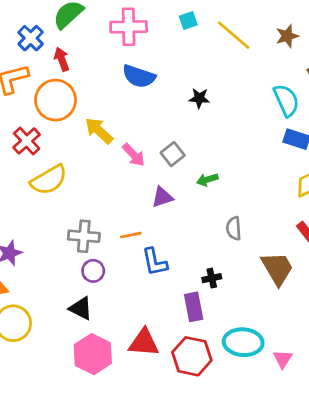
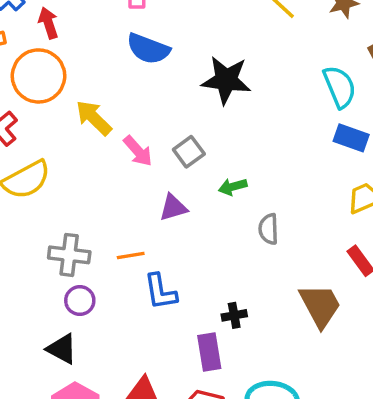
black star: (199, 98) -> (226, 80), size x1.8
gray semicircle: (234, 228) -> (269, 229), moved

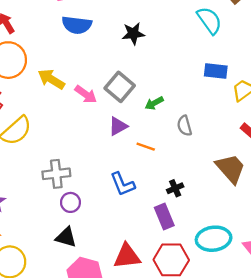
black star: (226, 80) -> (133, 34), size x0.7
blue rectangle: (351, 138) -> (216, 71), moved
gray square: (189, 152) -> (120, 87), size x1.4
orange line: (131, 256) -> (146, 147), moved, turned 42

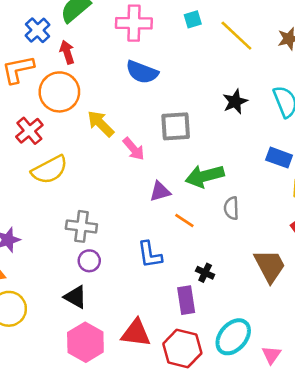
black star: (133, 34) -> (235, 102), moved, turned -30
gray square: (120, 87) -> (176, 126), moved, turned 32
green arrow: (154, 103) -> (205, 176), size x1.8
black cross: (175, 188) -> (205, 273), turned 35
cyan ellipse: (214, 239) -> (233, 337), turned -56

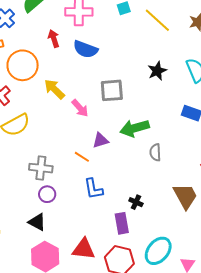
red arrow: (67, 52) -> (54, 39), moved
orange line: (184, 220) -> (82, 157), moved

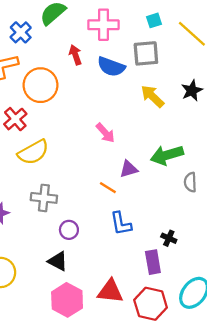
yellow arrow: (54, 89) -> (152, 96), moved
gray square: (112, 90) -> (146, 53), moved
gray cross: (41, 168) -> (44, 198), moved

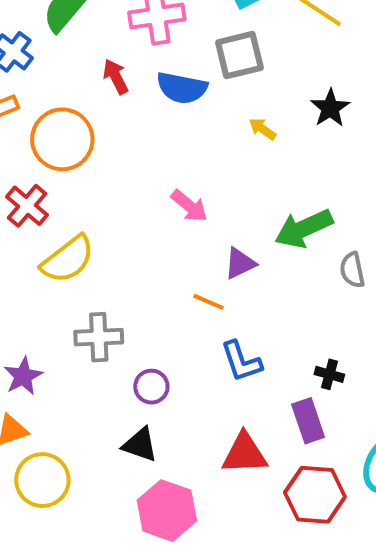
yellow arrow: (152, 96) -> (262, 129), size x0.6
red triangle: (110, 291) -> (244, 454), moved

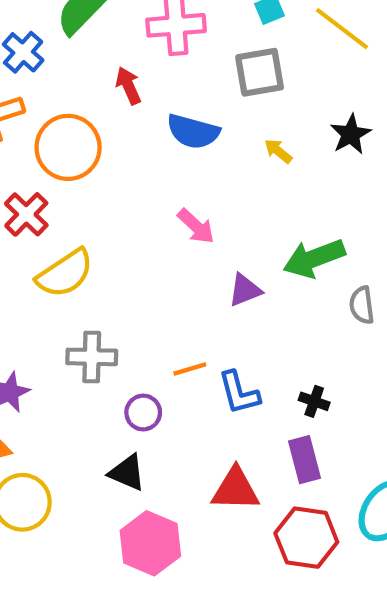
blue semicircle: (182, 88) -> (193, 131), moved
orange line: (208, 302) -> (190, 369), moved, turned -44
black cross: (329, 374) -> (314, 401), moved

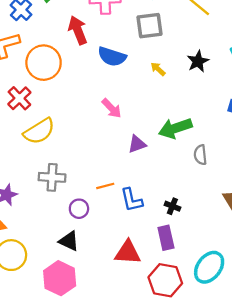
red arrow: (128, 86) -> (78, 30), size x1.4
pink hexagon: (150, 543) -> (60, 278), moved

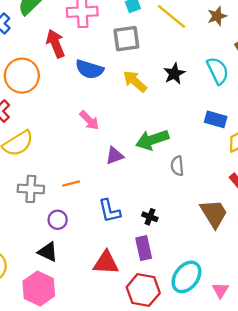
yellow arrow: (158, 69) -> (135, 81), size x1.6
orange line: (105, 186) -> (71, 183), moved

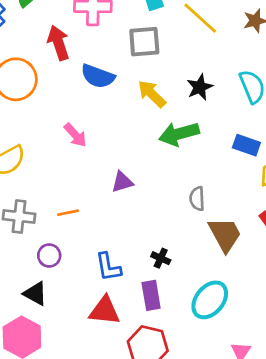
pink arrow: (89, 120) -> (75, 135), moved
green arrow: (152, 140) -> (179, 134), moved
blue L-shape: (110, 211) -> (108, 267), moved
brown trapezoid: (214, 214) -> (225, 234), moved
cyan ellipse: (186, 277) -> (210, 300), moved

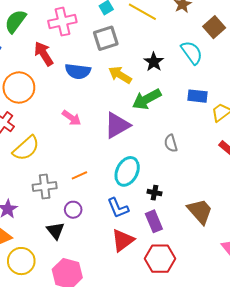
purple triangle: (122, 182) -> (117, 125), moved, size x1.6
brown trapezoid: (225, 234) -> (200, 211), moved
black triangle: (35, 294) -> (55, 231), moved, turned 36
cyan ellipse: (210, 300) -> (127, 171), moved
red triangle: (105, 311) -> (123, 240), turned -30

